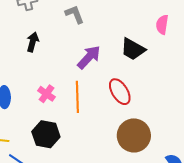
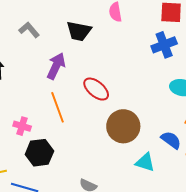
black trapezoid: (133, 49) -> (79, 31), moved
pink cross: (46, 94) -> (22, 126), moved

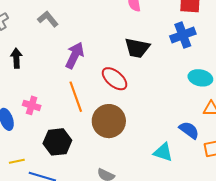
black trapezoid: (79, 31) -> (137, 48), moved
pink cross: (22, 126) -> (32, 105), moved
brown circle: (123, 126) -> (109, 121), moved

